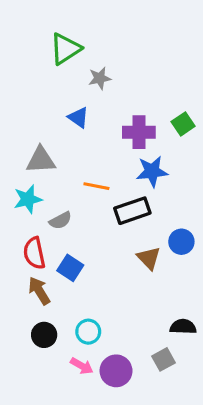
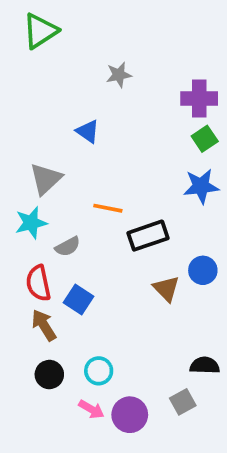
green triangle: (65, 49) -> (40, 31), moved
gray star: (100, 78) -> (119, 75), moved
purple cross: (139, 132) -> (199, 99), moved
gray triangle: (41, 160) -> (46, 179), turned -40
blue star: (152, 171) -> (201, 186), moved

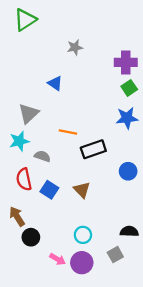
gray semicircle: (68, 247) -> (42, 156), turned -133
brown triangle: (166, 289) -> (82, 190), moved
brown arrow: (44, 325) -> (17, 216), moved
cyan circle: (99, 371) -> (83, 235), moved

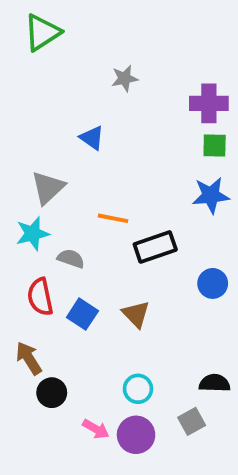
green square: (129, 88) -> (215, 145), turned 35

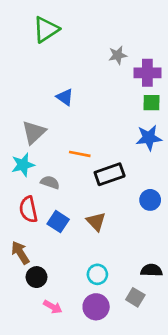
green triangle: (42, 32) -> (46, 29), moved
gray star: (125, 78) -> (118, 55), moved
gray square: (192, 421) -> (135, 297), turned -30
pink arrow: (96, 429) -> (53, 307), moved

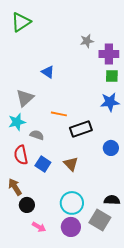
green triangle: (46, 29) -> (21, 22), moved
cyan circle: (97, 274) -> (72, 203), size x1.5
gray square: (135, 297) -> (100, 220), size x1.5

